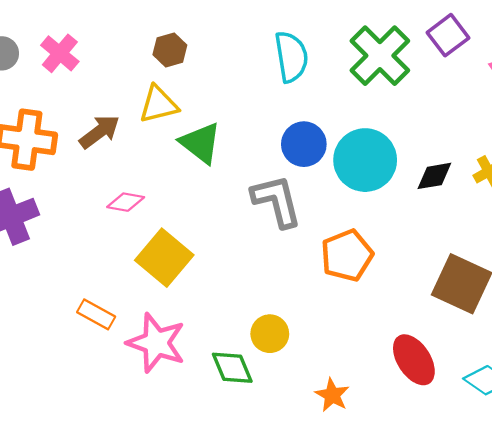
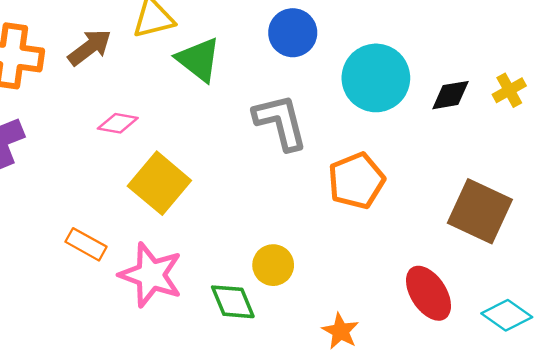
blue circle: (304, 144) -> (293, 33), moved

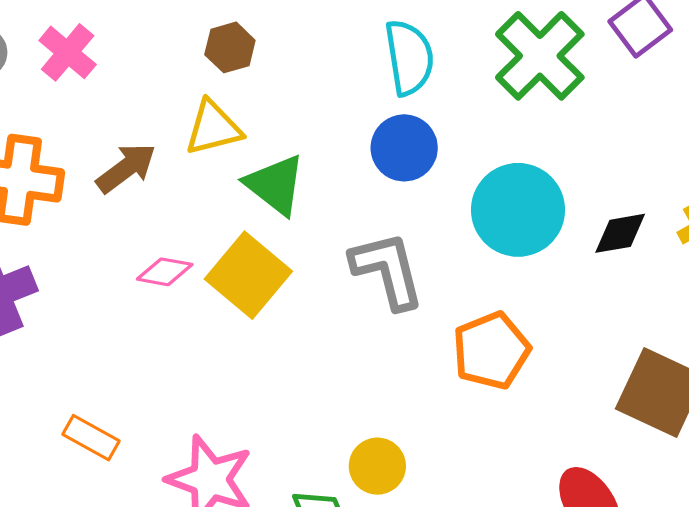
yellow square: (159, 183) -> (248, 275), moved
orange rectangle: (86, 244) -> (91, 438), moved

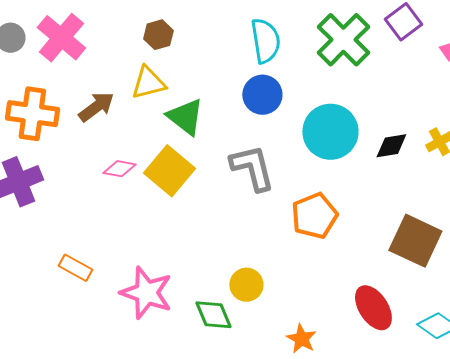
pink cross: (68, 52) -> (61, 38), size x1.4

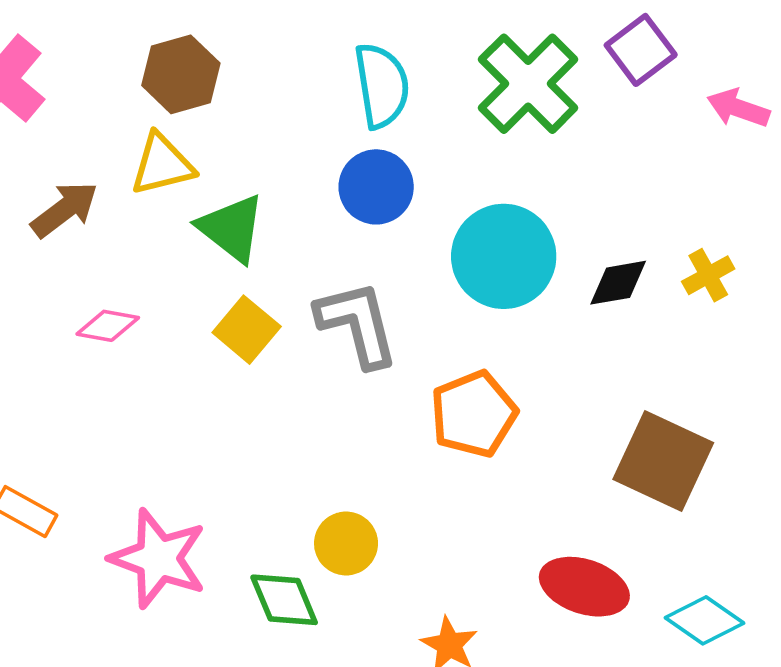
brown hexagon: (158, 35) -> (181, 74), size x1.4
yellow square: (169, 171) -> (247, 330), moved, size x0.7
red ellipse: (373, 308) -> (584, 587), turned -39

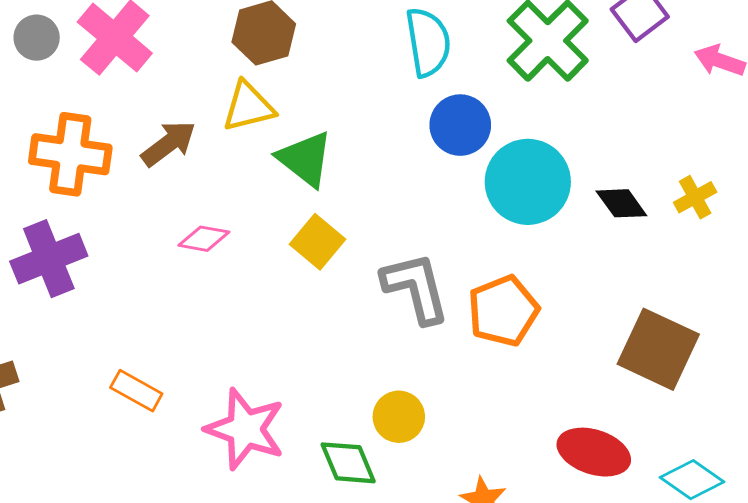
blue circle: (376, 187) -> (460, 125), moved
black diamond: (618, 283) -> (621, 203), turned 64
gray L-shape: (357, 324) -> (416, 288), moved

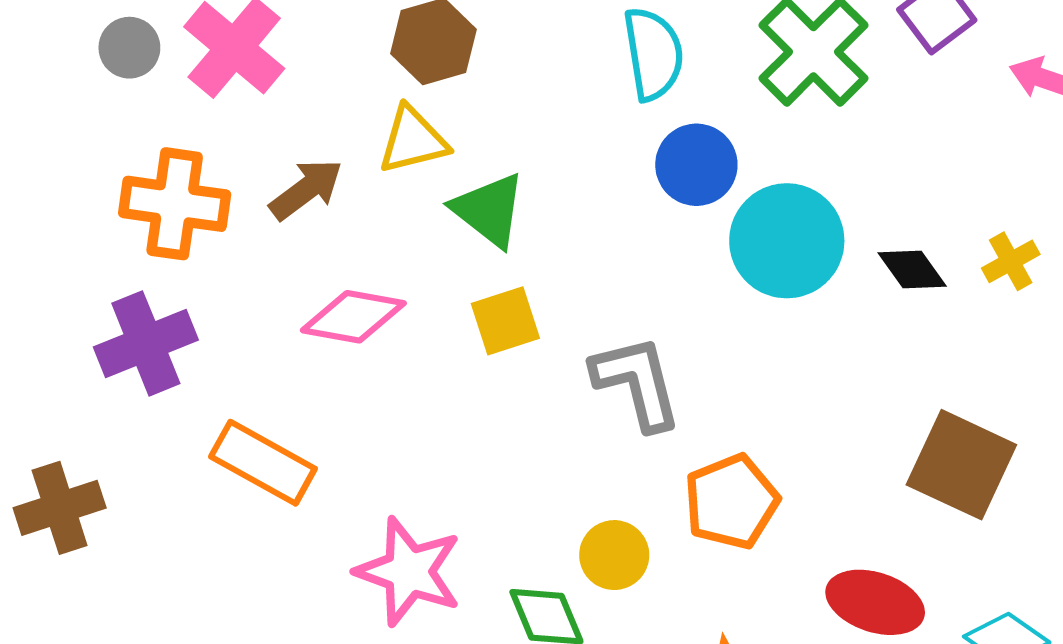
pink diamond: (204, 239) -> (353, 317), size x1.5
yellow square: (317, 242) -> (505, 321), turned 32
orange pentagon: (503, 311) -> (731, 502), moved
orange rectangle: (136, 391) -> (263, 463), moved, size x1.5

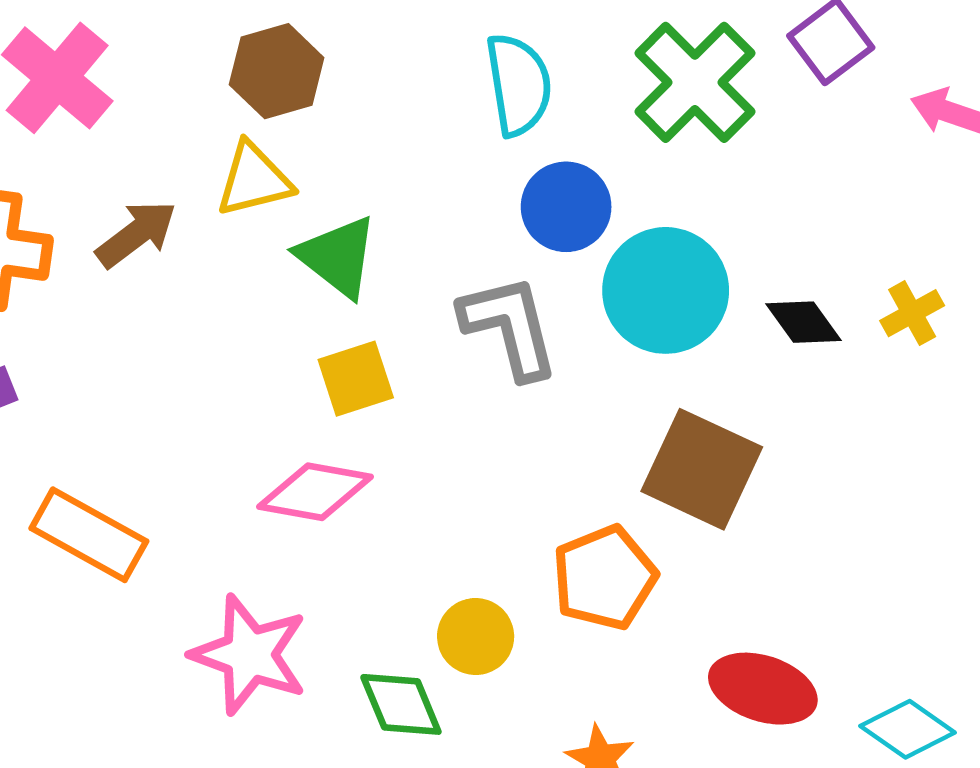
pink diamond: (353, 317) -> (315, 492), moved
gray L-shape: (637, 383) -> (510, 327), moved
brown square: (961, 465) -> (702, 469), moved

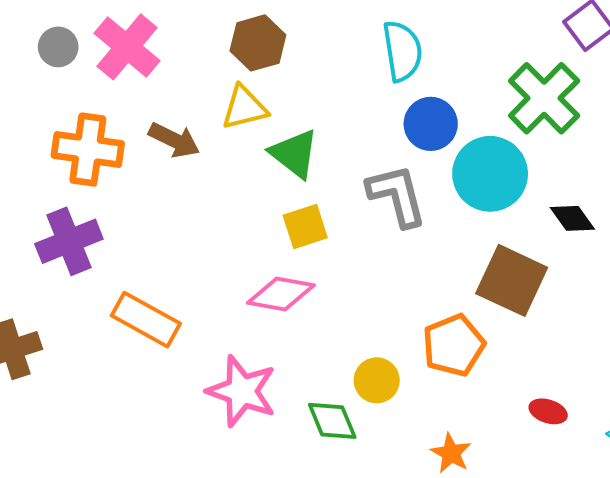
green cross: (695, 82) -> (544, 98), moved
brown arrow: (136, 234) -> (174, 140), turned 63
black diamond: (804, 322) -> (572, 218), moved
red ellipse: (763, 689) -> (548, 411), size x0.6

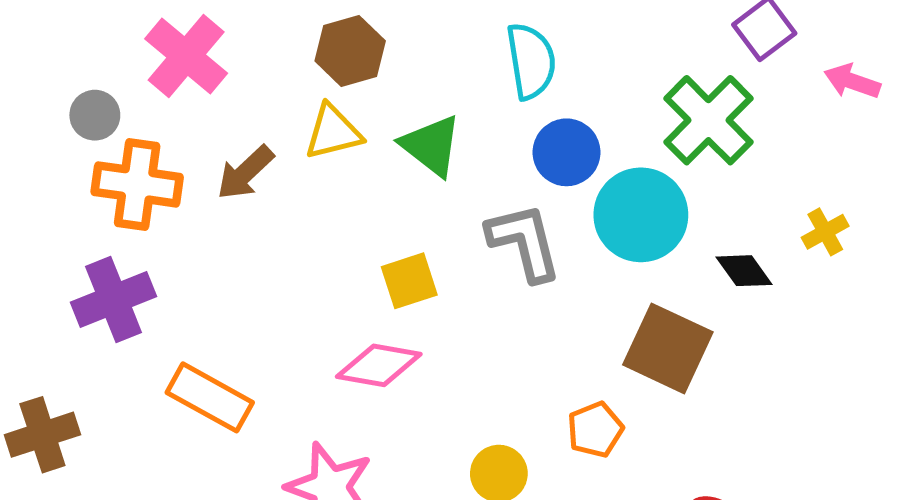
gray circle: (58, 47) -> (95, 115), moved
brown arrow: (174, 140) -> (245, 173), turned 111
green triangle: (294, 154) -> (431, 146), moved
orange pentagon: (454, 345) -> (595, 430), size x0.7

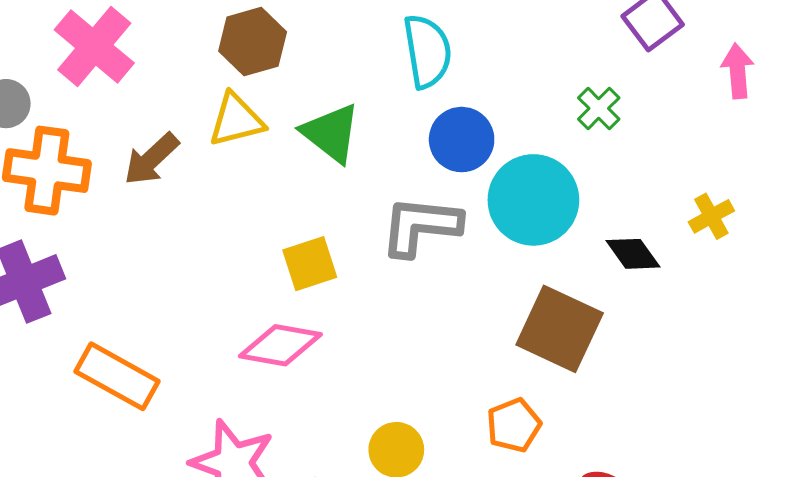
pink arrow: (852, 81) -> (738, 71), turned 66
green cross: (708, 120) -> (599, 108), size x0.5
gray L-shape: (524, 242) -> (421, 226), turned -70
orange pentagon: (595, 430) -> (514, 425), moved

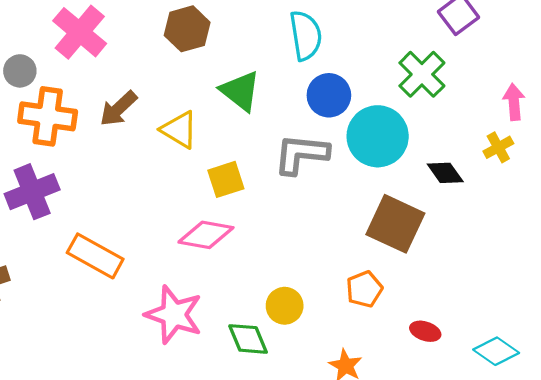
pink arrow: (738, 71) -> (514, 102), moved
green cross: (599, 108) -> (422, 74), size x1.6
yellow triangle: (236, 120) -> (179, 130), moved, turned 45

